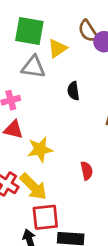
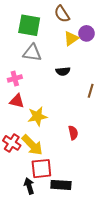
brown semicircle: (88, 31) -> (62, 14), moved
yellow triangle: (57, 48) -> (71, 39), moved
black semicircle: (73, 91) -> (63, 71), turned -88

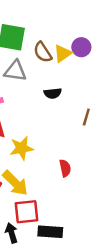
brown semicircle: (62, 14) -> (43, 52), moved

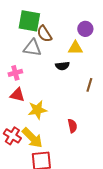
brown semicircle: (43, 52) -> (44, 34), moved
yellow triangle: (63, 53) -> (75, 48), moved, turned 35

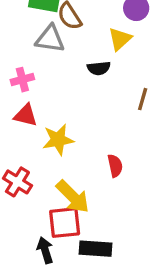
yellow triangle: (75, 48) -> (120, 39), turned -42
yellow arrow: (32, 138) -> (73, 197), moved

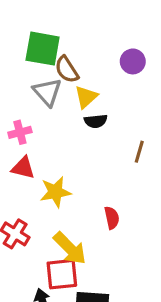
gray triangle: (50, 39) -> (47, 92), turned 40
yellow triangle: (120, 39) -> (86, 97), moved

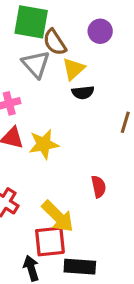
purple circle: (133, 61) -> (100, 31), moved
yellow star: (55, 192) -> (44, 144), moved

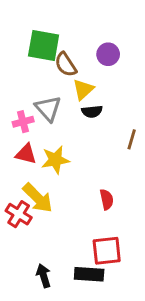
gray triangle: (36, 64) -> (48, 109), moved
yellow arrow: (58, 216) -> (38, 198), moved
red square: (50, 241) -> (107, 251), moved

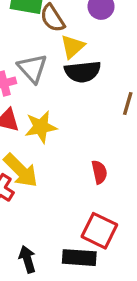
black semicircle: (92, 111) -> (83, 72), size x1.5
red square: (107, 251) -> (99, 231), turned 32

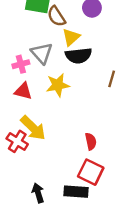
yellow star: (41, 127) -> (58, 85), moved
red semicircle: (99, 172) -> (91, 141), moved

